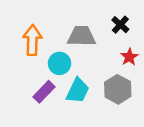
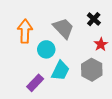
gray trapezoid: (82, 36) -> (63, 28), turned 45
purple rectangle: (44, 92) -> (35, 83), moved

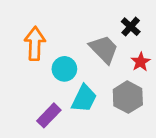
gray trapezoid: (63, 28) -> (104, 49), moved

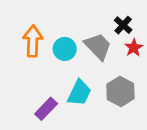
red star: (141, 62) -> (134, 48), moved
cyan circle: (64, 69) -> (65, 49), moved

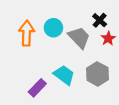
cyan circle: (65, 49) -> (53, 28), moved
cyan trapezoid: (79, 93) -> (64, 75), turned -80

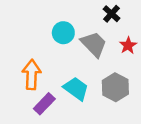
black cross: (100, 20) -> (112, 14), moved
orange arrow: (27, 33) -> (32, 75), moved

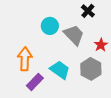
red star: (128, 45) -> (101, 45), moved

